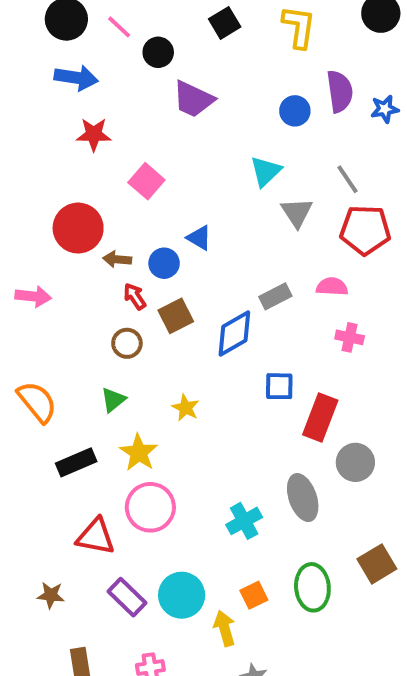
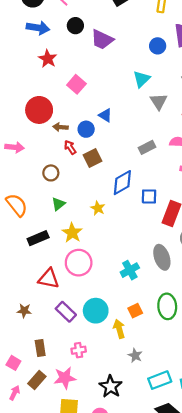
black circle: (158, 52) -> (75, 26), moved
red star: (94, 134) -> (48, 59), turned 30
blue diamond: (234, 333) -> (122, 183), moved
brown circle: (127, 343) -> (51, 173), moved

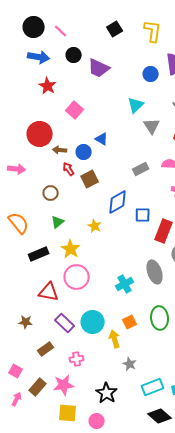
brown rectangle: (40, 348) -> (46, 349), moved, turned 63

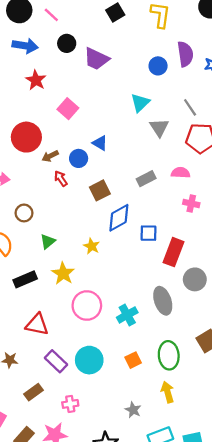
brown arrow: (60, 150) -> (50, 156), turned -32
brown square: (90, 179) -> (100, 190), moved
brown circle: (51, 193) -> (24, 213), moved
pink circle: (77, 277) -> (87, 305), moved
yellow arrow: (115, 339) -> (168, 392), moved

